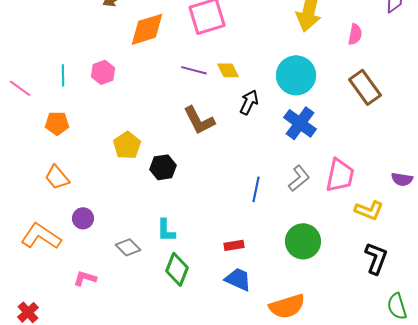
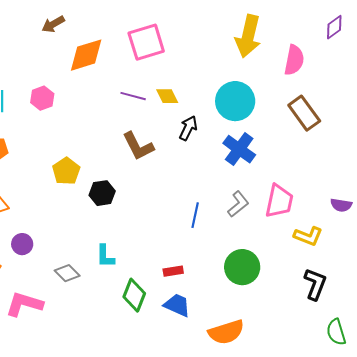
pink semicircle: (355, 34) -> (294, 60), size x1.4
green diamond: (177, 269) -> (134, 295), moved
pink L-shape: (85, 278) -> (24, 304), size x1.6

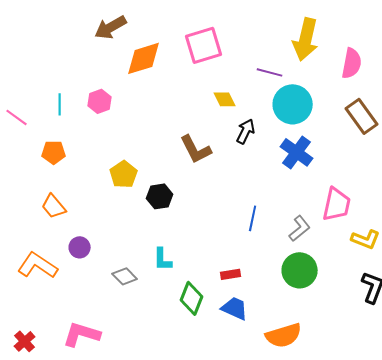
brown arrow: (53, 24) -> (111, 27), size x1.4
purple line: (133, 96) -> (270, 72), moved
gray L-shape: (238, 204) -> (300, 228), moved
pink L-shape: (24, 304) -> (82, 334), moved

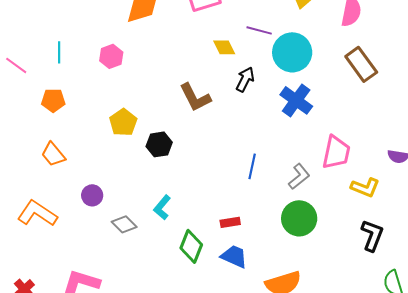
purple line: (270, 72) -> (259, 30), moved
pink hexagon: (100, 101) -> (111, 56), moved
purple circle: (80, 247) -> (92, 195), moved
cyan L-shape: (163, 259) -> (162, 207), turned 40

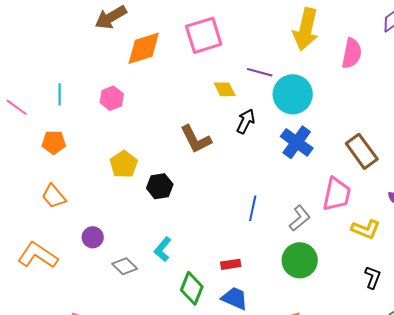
brown rectangle: (361, 64) -> (362, 151), moved
black L-shape: (372, 235) -> (373, 277), size x0.7

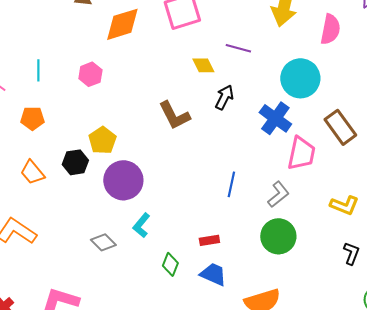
cyan circle: (293, 94) -> (300, 78), moved
black hexagon: (160, 186) -> (75, 162), moved
pink trapezoid: (337, 194) -> (301, 153), moved
purple circle: (93, 237) -> (123, 180), moved, size x1.8
green diamond: (192, 288) -> (170, 264), size x0.7

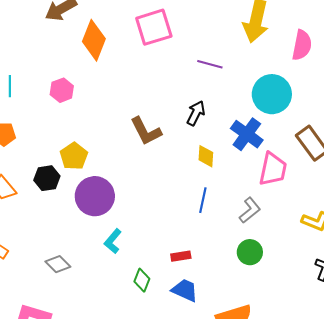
orange diamond: (122, 24) -> (94, 40), turned -51
yellow diamond: (203, 65) -> (206, 156), moved, turned 30
green circle: (278, 236) -> (250, 252), size x0.7
gray diamond: (103, 242) -> (58, 264), moved

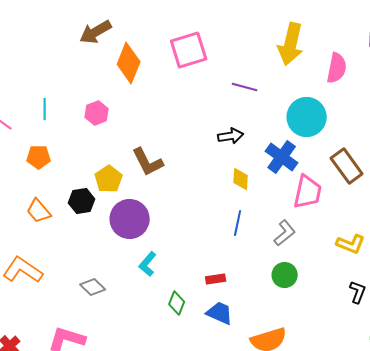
black arrow: (196, 113) -> (231, 136), turned 55
brown L-shape: (146, 131) -> (148, 162), moved

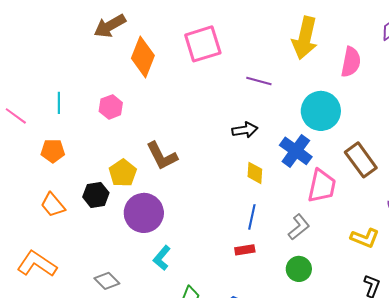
red rectangle: (216, 279) -> (245, 250), moved

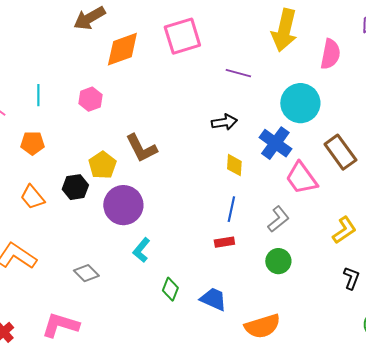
orange diamond: (143, 57) -> (122, 49), turned 48
pink trapezoid: (322, 186) -> (301, 178), turned 132
yellow L-shape: (365, 238) -> (344, 230), turned -56

